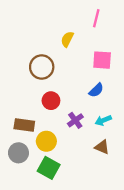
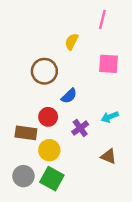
blue semicircle: (96, 90) -> (69, 96), moved
red circle: (51, 101) -> (48, 117), moved
cyan arrow: (103, 120) -> (110, 117), moved
gray circle: (18, 153) -> (23, 176), moved

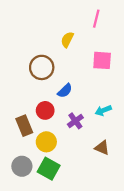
brown rectangle: (26, 133) -> (24, 126), turned 60

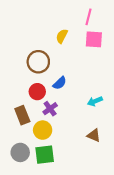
pink square: (102, 60) -> (94, 39), moved
red circle: (45, 110) -> (37, 92), moved
purple cross: (75, 121) -> (50, 109), moved
green square: (49, 169) -> (45, 155), turned -36

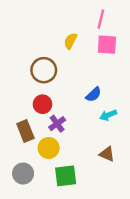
blue semicircle: (60, 83) -> (94, 94), moved
green square: (45, 155) -> (66, 176), moved

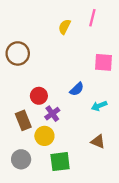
yellow semicircle: (70, 41) -> (65, 27), moved
pink square: (107, 45) -> (104, 62), moved
brown circle: (44, 70) -> (18, 53), moved
blue semicircle: (94, 94) -> (77, 89), moved

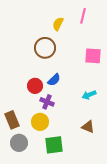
brown circle: (18, 53) -> (45, 48), moved
blue semicircle: (77, 89) -> (54, 80), moved
purple cross: (52, 114) -> (47, 102), turned -32
brown rectangle: (23, 120) -> (12, 120), moved

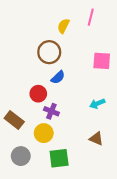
blue semicircle: (54, 80) -> (58, 77), moved
brown rectangle: (12, 120) -> (14, 120), moved, turned -30

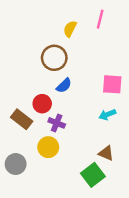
pink square: (102, 61) -> (112, 84), moved
brown rectangle: (14, 120) -> (22, 119), moved
gray circle: (21, 156) -> (16, 164), moved
green square: (59, 158) -> (93, 175), moved, turned -30

